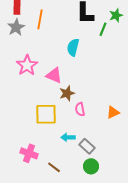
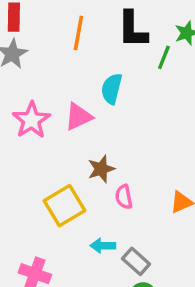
orange line: (40, 19) -> (78, 33), moved
pink triangle: (54, 75) -> (78, 117), moved, turned -48
yellow square: (46, 114) -> (65, 206), turned -30

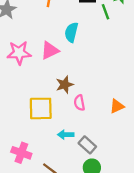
green line: (164, 57) -> (106, 12), turned -42
pink star: (31, 120) -> (19, 53), turned 30
yellow square: (65, 206) -> (41, 108), turned 30

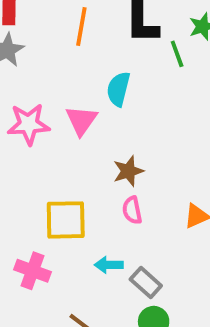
pink triangle: (50, 50) -> (81, 120), turned -30
brown star: (65, 85) -> (128, 171), moved
pink cross: (21, 153) -> (32, 271), moved

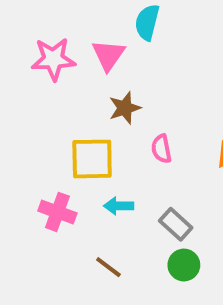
brown star: (128, 171) -> (125, 108), moved
cyan arrow: (109, 265) -> (119, 206), moved

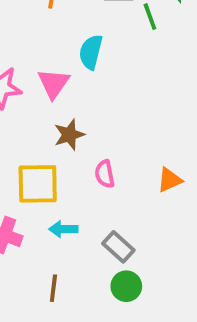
brown line: (108, 267) -> (53, 288), turned 60

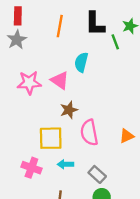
pink triangle: (53, 83) -> (60, 80), turned -30
pink semicircle: (105, 174) -> (89, 133), size x1.6

